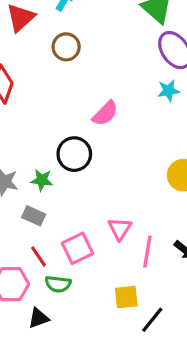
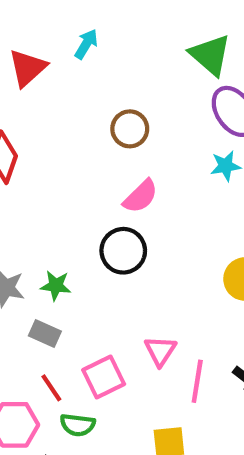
brown circle: (66, 47) -> (130, 129), moved
black circle: (74, 154) -> (123, 251), moved

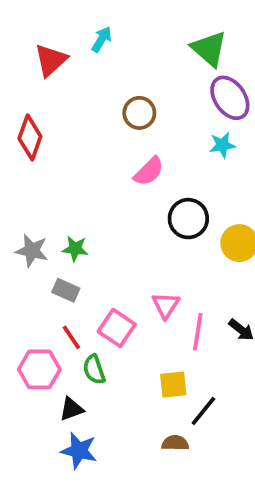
black circle: (123, 251) -> (188, 219), moved
pink square: (104, 377) -> (117, 328), turned -30
green semicircle: (78, 425) -> (94, 369), turned 64

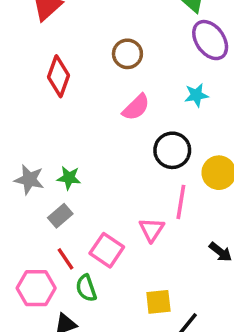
red diamond: (30, 137) -> (59, 76), moved
cyan star: (222, 145) -> (196, 95), moved
gray rectangle: (66, 290) -> (60, 216), turned -65
pink line: (198, 332) -> (181, 202), moved

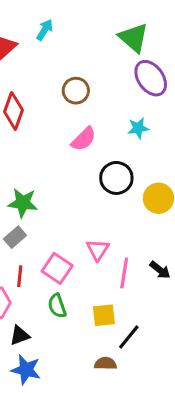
green star: (69, 178) -> (23, 203), size x1.4
pink line: (181, 202) -> (124, 273), moved
red line: (65, 259) -> (20, 276), turned 40
green semicircle: (86, 288) -> (57, 306), moved

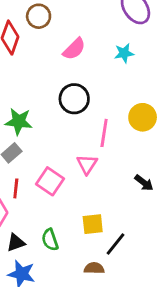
brown circle: (76, 91) -> (39, 16), moved
pink semicircle: (84, 139) -> (74, 49), moved
black circle: (116, 178) -> (74, 99), moved
pink line: (124, 273) -> (104, 133), moved
green semicircle: (57, 306) -> (50, 240), moved

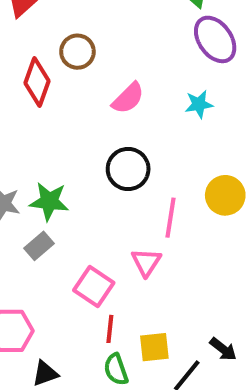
black arrow: (144, 183) -> (223, 349), moved
red line: (16, 188) -> (110, 329), moved
green semicircle: (50, 240) -> (116, 369), moved

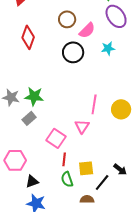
brown circle: (77, 52) -> (67, 19), moved
pink semicircle: (128, 98) -> (87, 30), moved
black circle: (128, 169) -> (73, 52), moved
yellow circle: (225, 195) -> (121, 109), moved

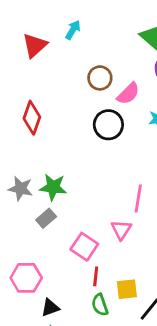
red diamond: (28, 37) -> (32, 118), moved

